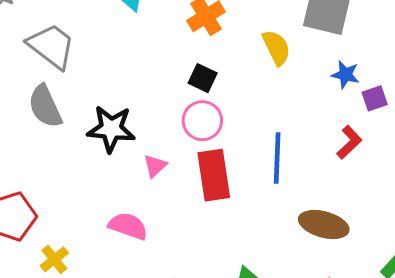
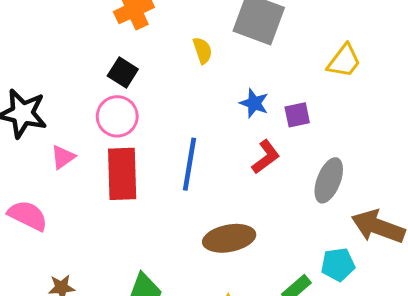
yellow semicircle: (276, 48) -> (202, 51), size x0.7
blue star: (345, 75) -> (254, 103), moved
brown ellipse: (324, 224) -> (229, 238), turned -33

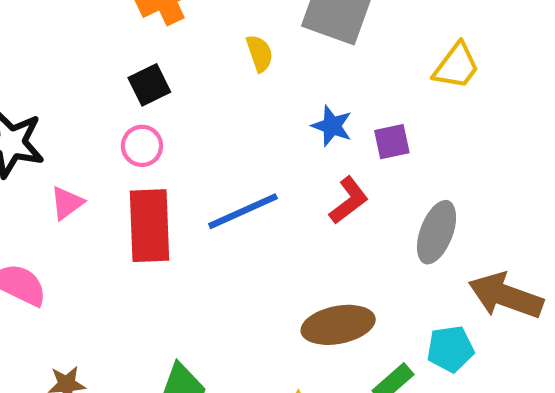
black square: (123, 73) -> (149, 85), turned 32
pink circle: (117, 116) -> (142, 146), size x0.7
blue line: (189, 164) -> (243, 211), turned 57
brown ellipse: (229, 238) -> (338, 325), moved

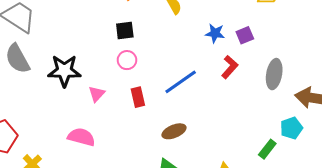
black square: (149, 85) -> (125, 31), turned 30
red rectangle: (150, 226) -> (138, 97), size x0.6
brown ellipse: (338, 325) -> (174, 131), moved, size x0.7

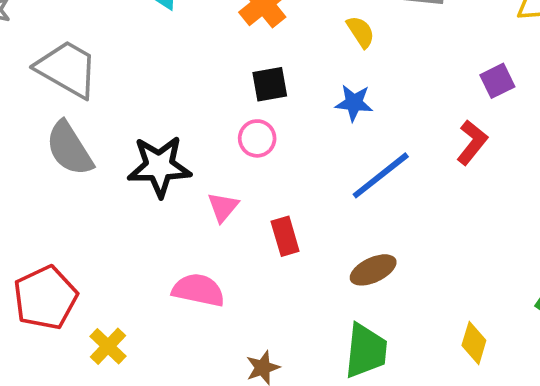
blue star: (215, 33) -> (354, 103), moved
pink circle: (127, 60) -> (257, 138), moved
red rectangle: (138, 97) -> (285, 236), moved

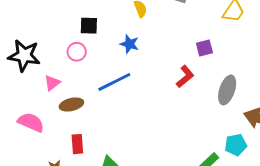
blue line: (381, 175) -> (114, 82), moved
red rectangle: (285, 236) -> (77, 144), moved
brown ellipse: (373, 270) -> (71, 105), moved

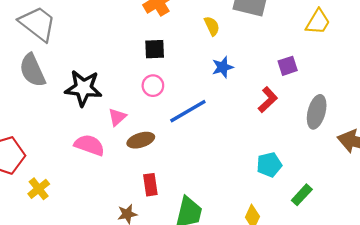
blue star: (129, 44) -> (223, 67), moved, turned -30
pink circle: (77, 52) -> (153, 86), moved
pink semicircle: (31, 122) -> (89, 145), moved
cyan pentagon: (236, 145) -> (269, 165), moved

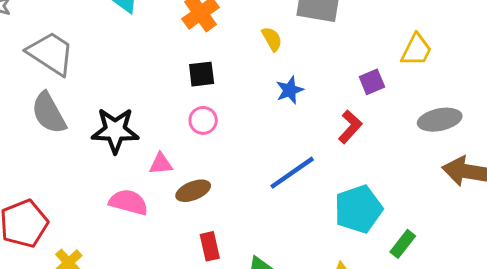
yellow trapezoid: (318, 22) -> (416, 50), moved
blue line: (188, 111) -> (292, 173), moved
gray ellipse: (317, 112) -> (440, 120), moved, turned 68
pink triangle: (117, 117) -> (161, 164), turned 42
cyan pentagon: (269, 165) -> (358, 209), size x1.5

